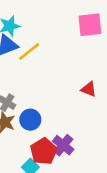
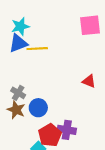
yellow line: (29, 51) -> (37, 49), turned 36
purple cross: (63, 145) -> (67, 130), turned -30

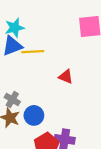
red triangle: (89, 81) -> (66, 77), moved

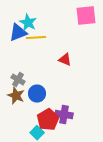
cyan star: (15, 28) -> (28, 23), moved, turned -30

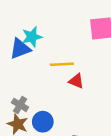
cyan star: (28, 23) -> (32, 37), turned 30
yellow line: (36, 38) -> (62, 64), moved

